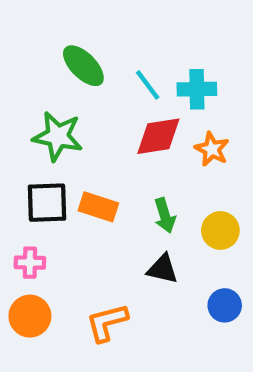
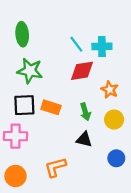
green ellipse: (83, 66) -> (22, 34), moved, turned 40
orange star: (212, 149) -> (110, 90), moved
pink cross: (30, 263) -> (16, 136), size x1.5
orange circle: (30, 316) -> (16, 176), moved

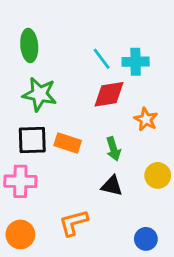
yellow circle: (114, 120) -> (158, 175), moved
blue circle: (116, 158) -> (146, 239), moved

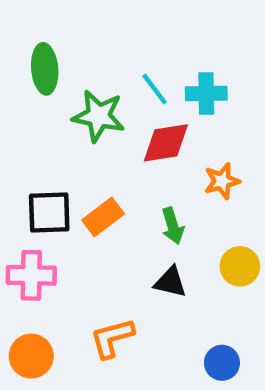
green star: (40, 94) -> (99, 116), moved
orange star: (146, 119) -> (222, 181), turned 30
orange rectangle: (68, 143) -> (103, 217), turned -55

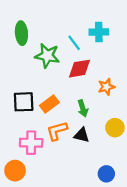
cyan cross: (206, 94) -> (99, 32), moved
pink cross: (31, 275) -> (31, 143), moved
orange L-shape: (112, 338) -> (57, 131), moved

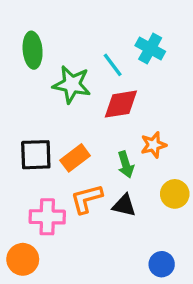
cyan cross: (99, 32) -> (150, 48), turned 30
orange star: (106, 87) -> (153, 145), moved

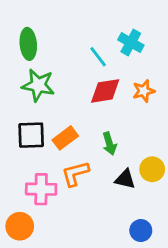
green star: (72, 84) -> (38, 85), moved
orange star: (153, 145) -> (144, 91), moved
black triangle: (124, 205) -> (125, 179), moved

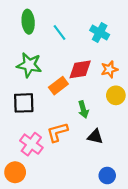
green ellipse: (28, 44) -> (28, 22), moved
cyan line: (98, 57) -> (60, 33), moved
orange rectangle: (65, 138) -> (58, 86), moved
yellow circle: (152, 169) -> (116, 95), moved
pink cross: (41, 189) -> (31, 144), turned 35

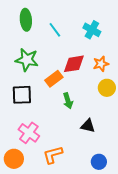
green arrow: (83, 109) -> (68, 101), moved
orange L-shape: (57, 132) -> (53, 155), moved

